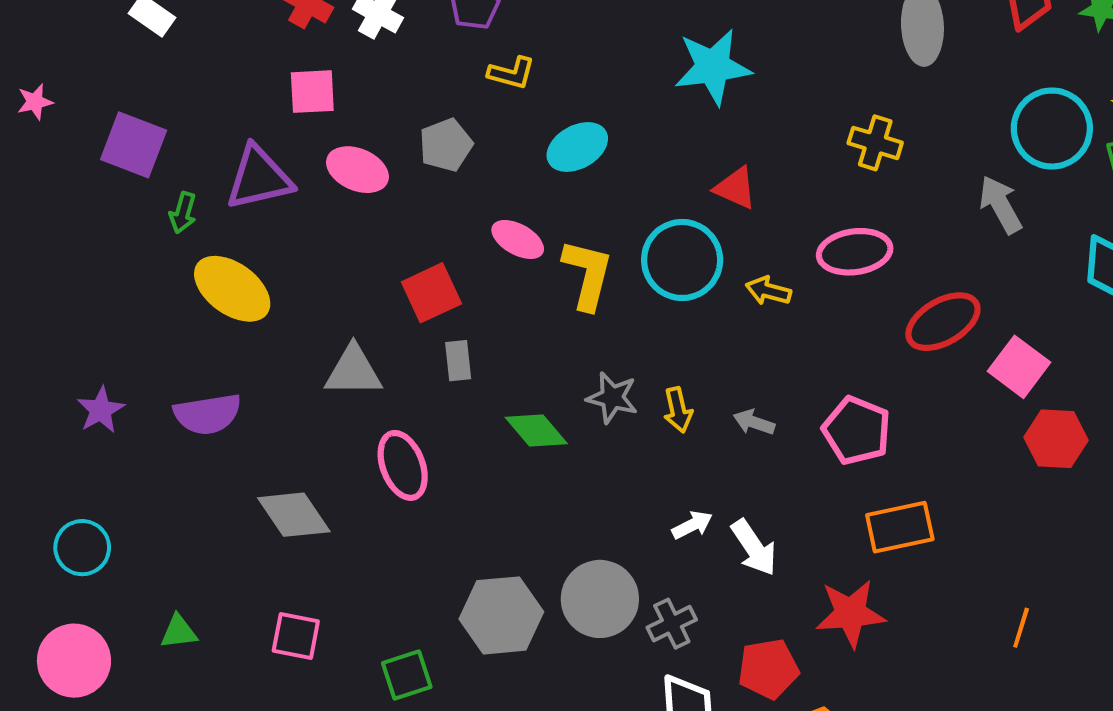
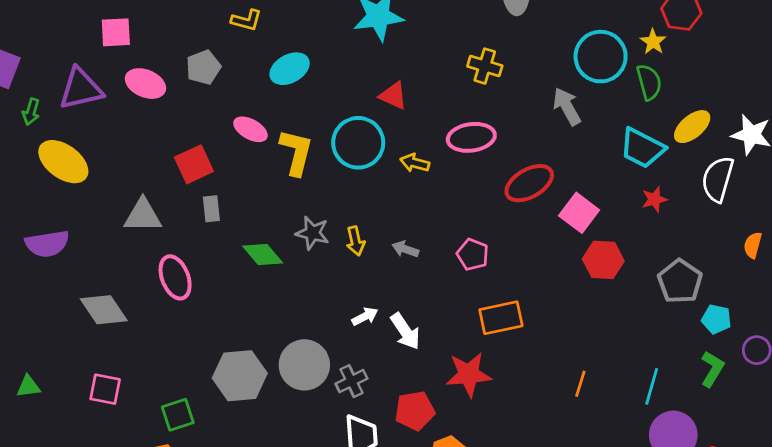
pink pentagon: (857, 431) -> (473, 255), size x0.7

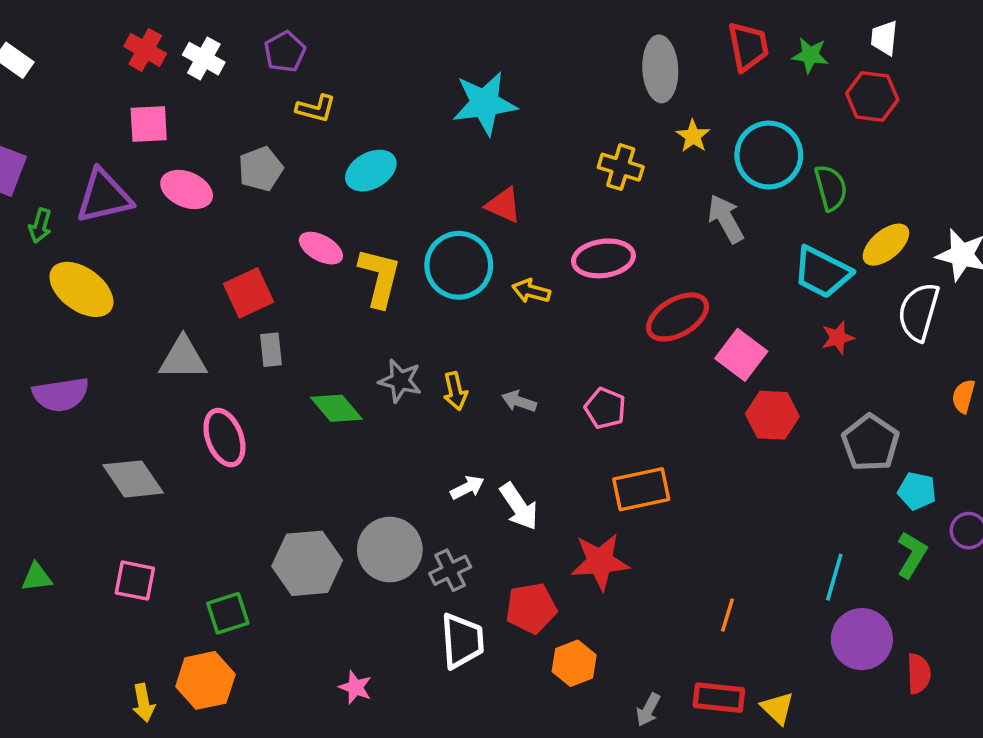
yellow star: (653, 42) -> (693, 136), moved
orange line: (580, 384) -> (727, 615), moved

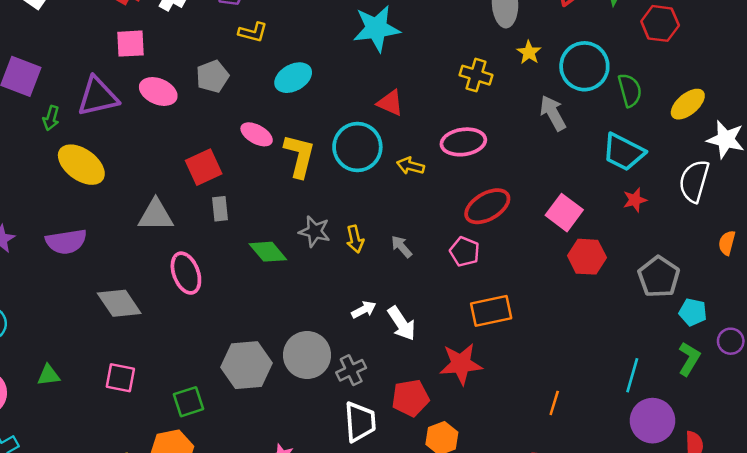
yellow ellipse: (886, 245) -> (688, 104), moved
red ellipse: (678, 317) -> (487, 206), moved
gray arrow: (519, 401) -> (402, 247), turned 30

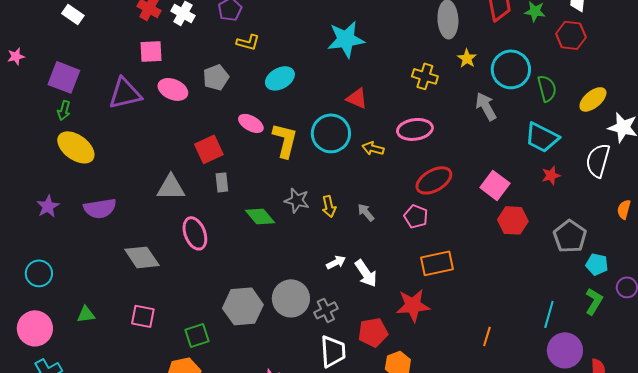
green arrow: (51, 118) -> (64, 110), moved
yellow ellipse: (81, 165) -> (76, 147), moved

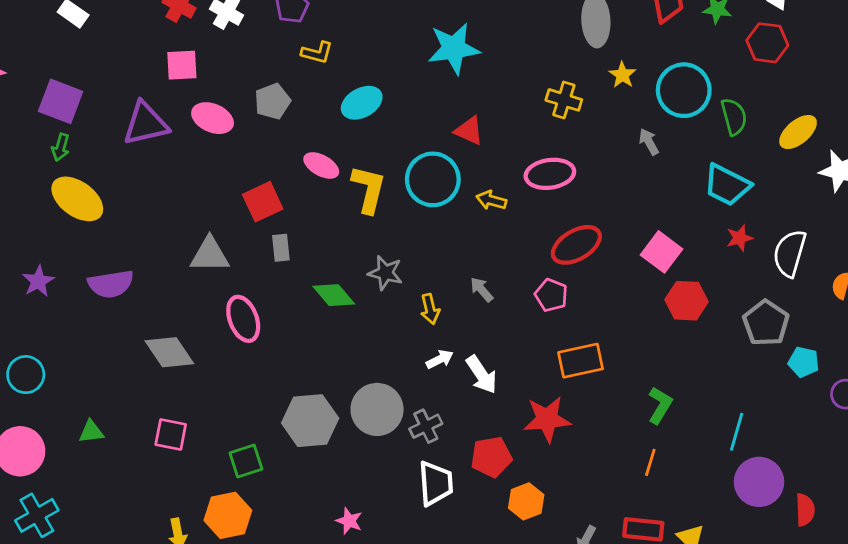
gray arrow: (486, 106) -> (649, 142), size x0.7
white semicircle: (598, 160) -> (790, 253), moved
yellow arrow: (329, 206) -> (430, 309), moved
green L-shape: (594, 301) -> (660, 405), moved

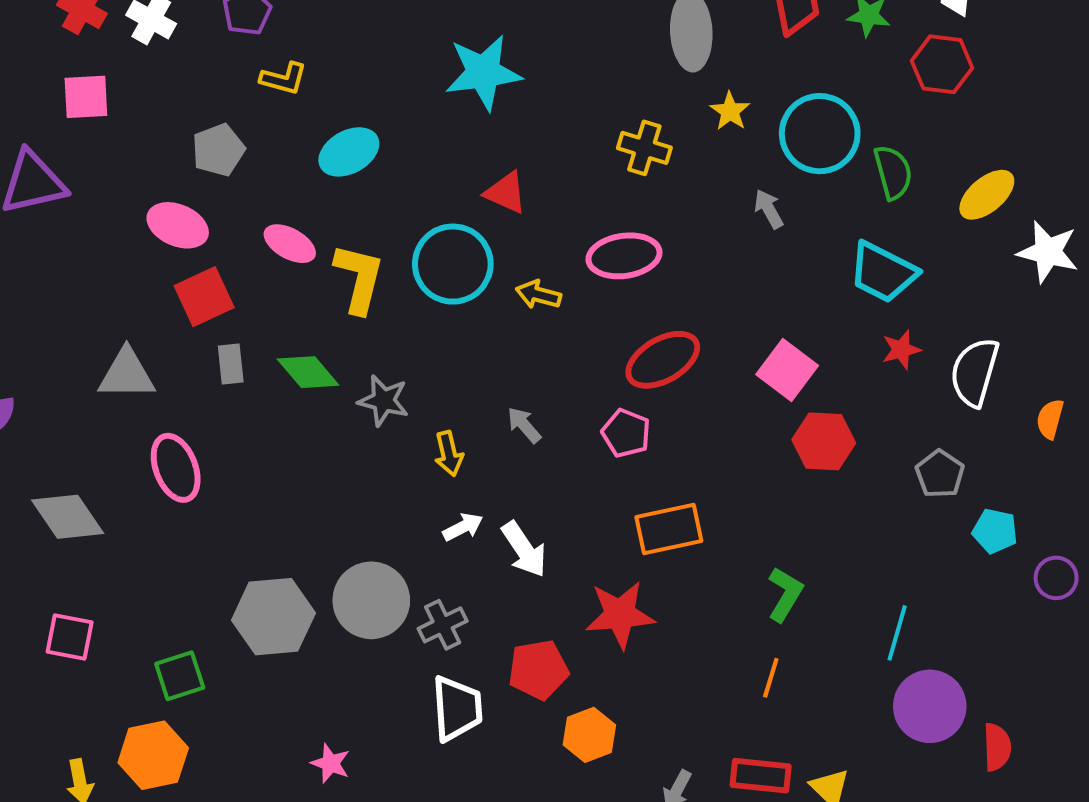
pink ellipse: (213, 118) -> (178, 225), moved
green diamond: (334, 295) -> (308, 372), moved
gray pentagon: (766, 323) -> (940, 474), size x0.7

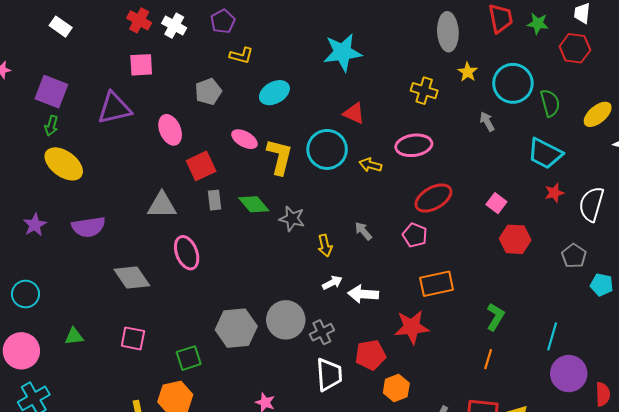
pink ellipse: (178, 225) -> (170, 130), moved, turned 44
pink square: (787, 370) -> (496, 203), size x0.7
white arrow: (524, 549) -> (363, 294), turned 128

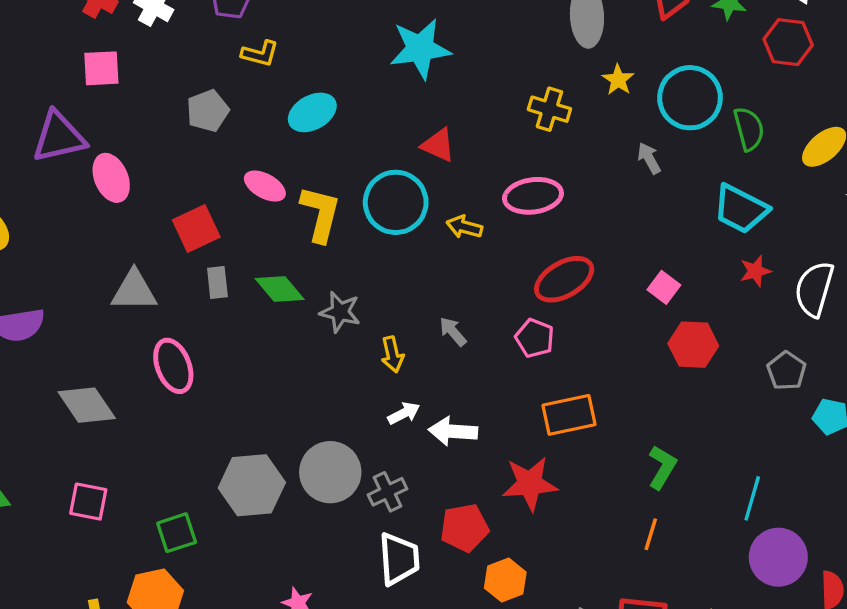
pink ellipse: (170, 130) -> (111, 178), moved

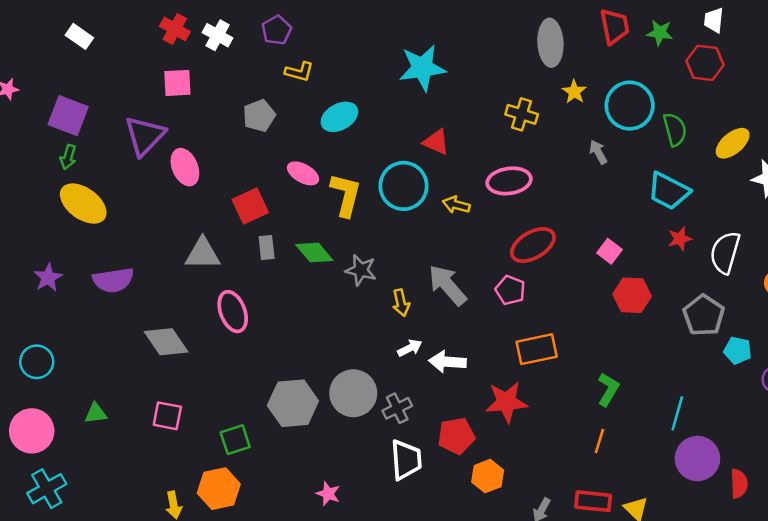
purple triangle: (59, 137) -> (145, 136), turned -33
gray arrow: (453, 332) -> (447, 285), size x1.8
gray pentagon: (786, 371) -> (704, 315), size x1.4

